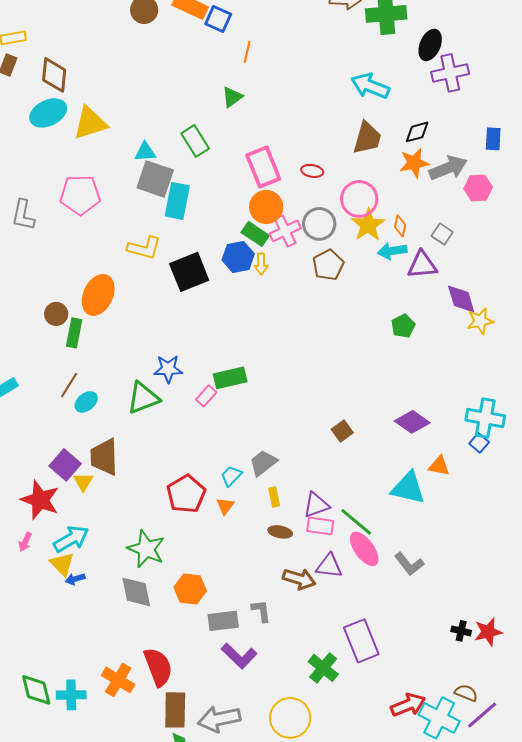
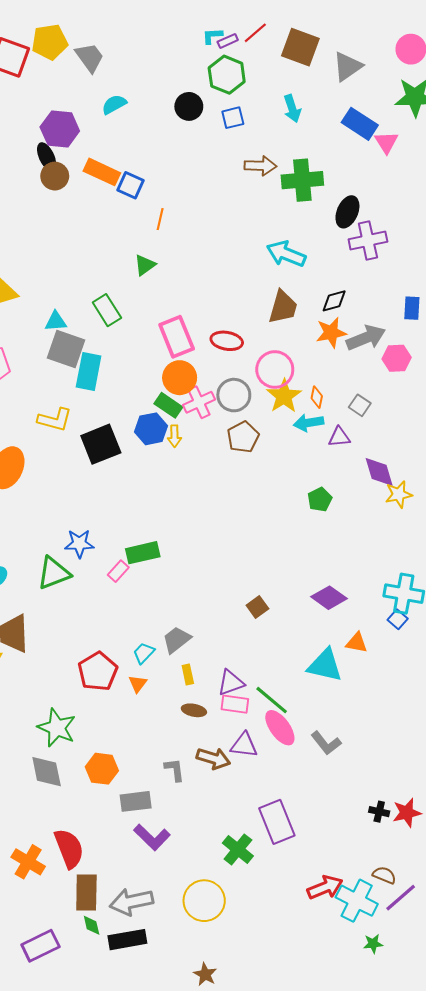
red ellipse: (312, 171) -> (227, 341), size x1.4
purple triangle: (422, 265) -> (339, 437), size x0.7
gray L-shape: (261, 611) -> (174, 770), moved

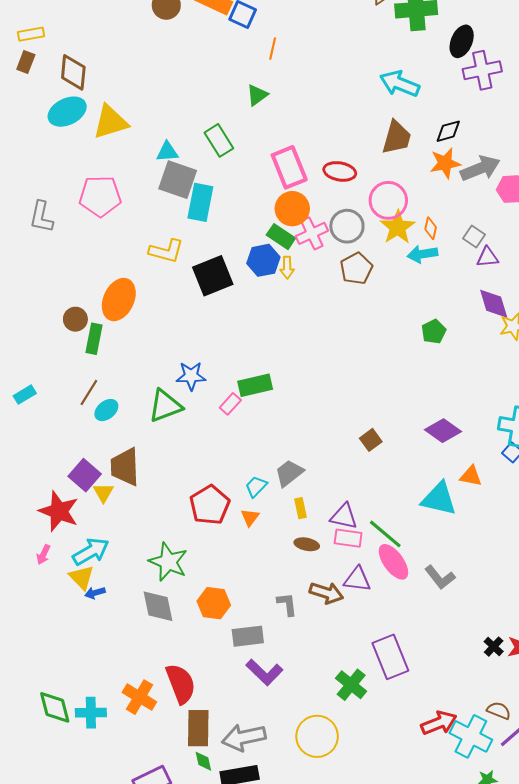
purple triangle: (339, 437) -> (487, 257), moved
purple triangle: (231, 683) -> (344, 516), turned 32
black cross: (379, 812) -> (494, 647), turned 30

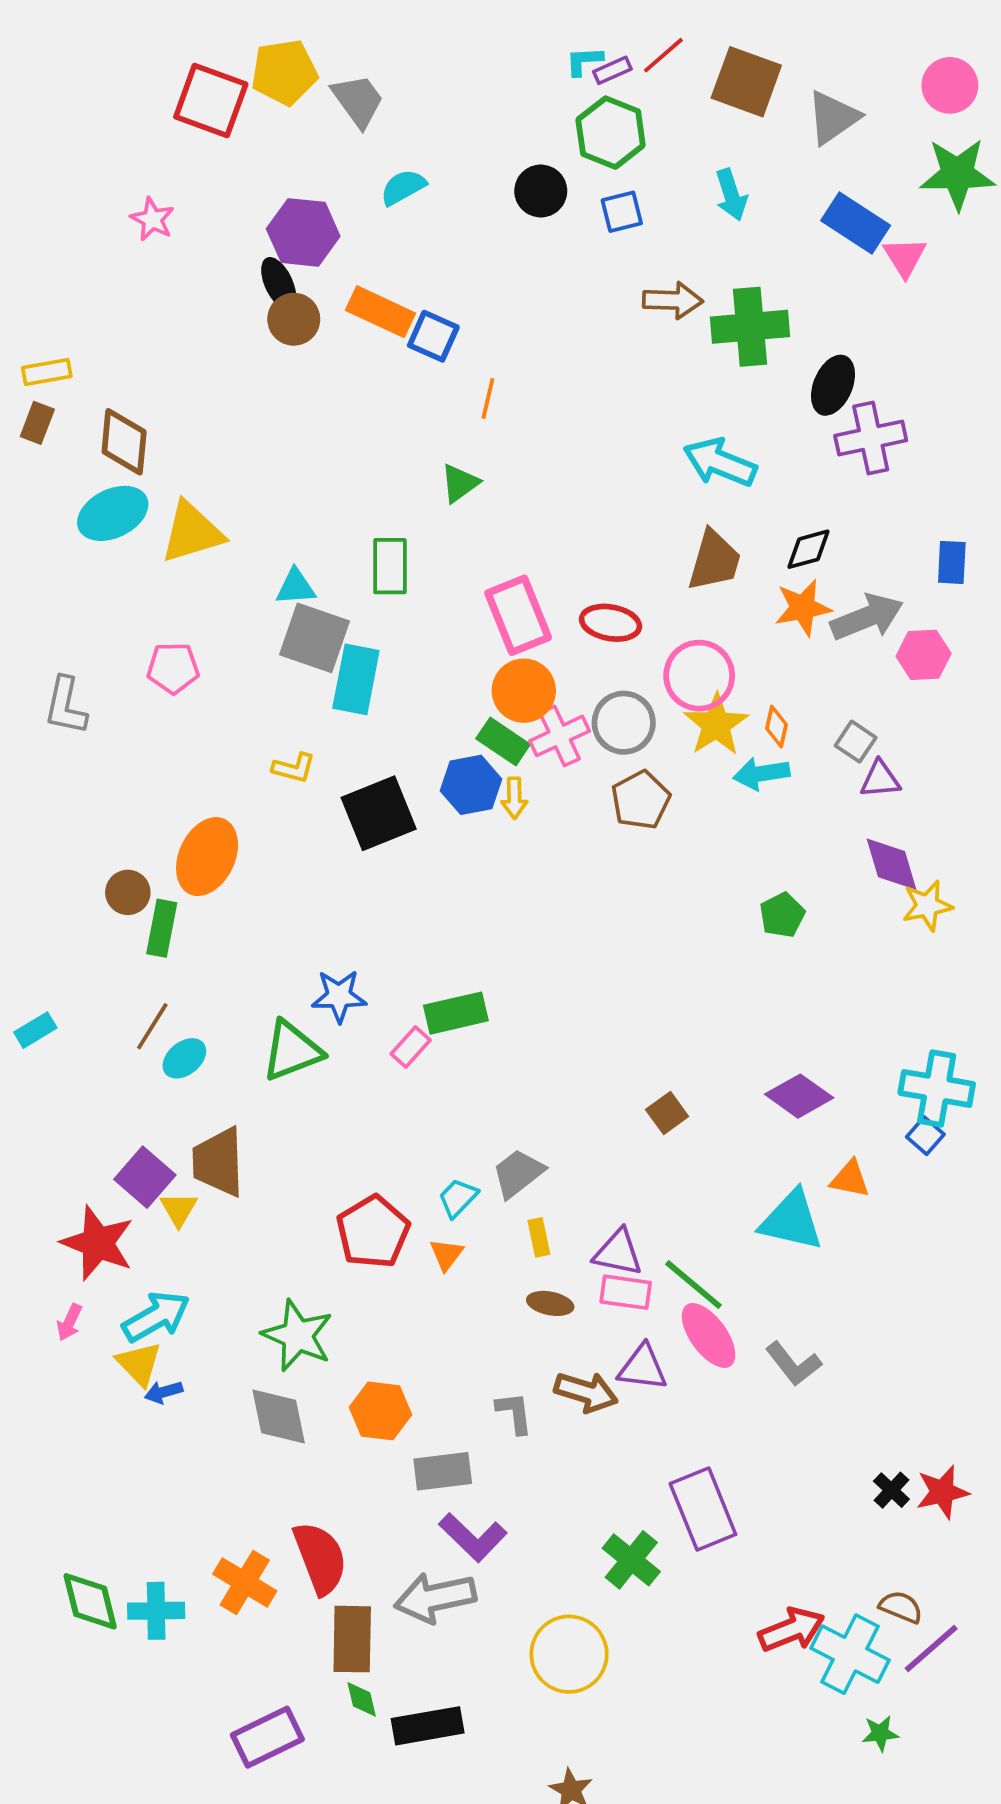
green rectangle: (219, 140) -> (390, 566), turned 32
pink pentagon: (100, 196) -> (173, 668), size x0.7
yellow L-shape: (166, 251) -> (294, 768), size x0.7
gray arrow: (244, 737) -> (435, 1598), moved

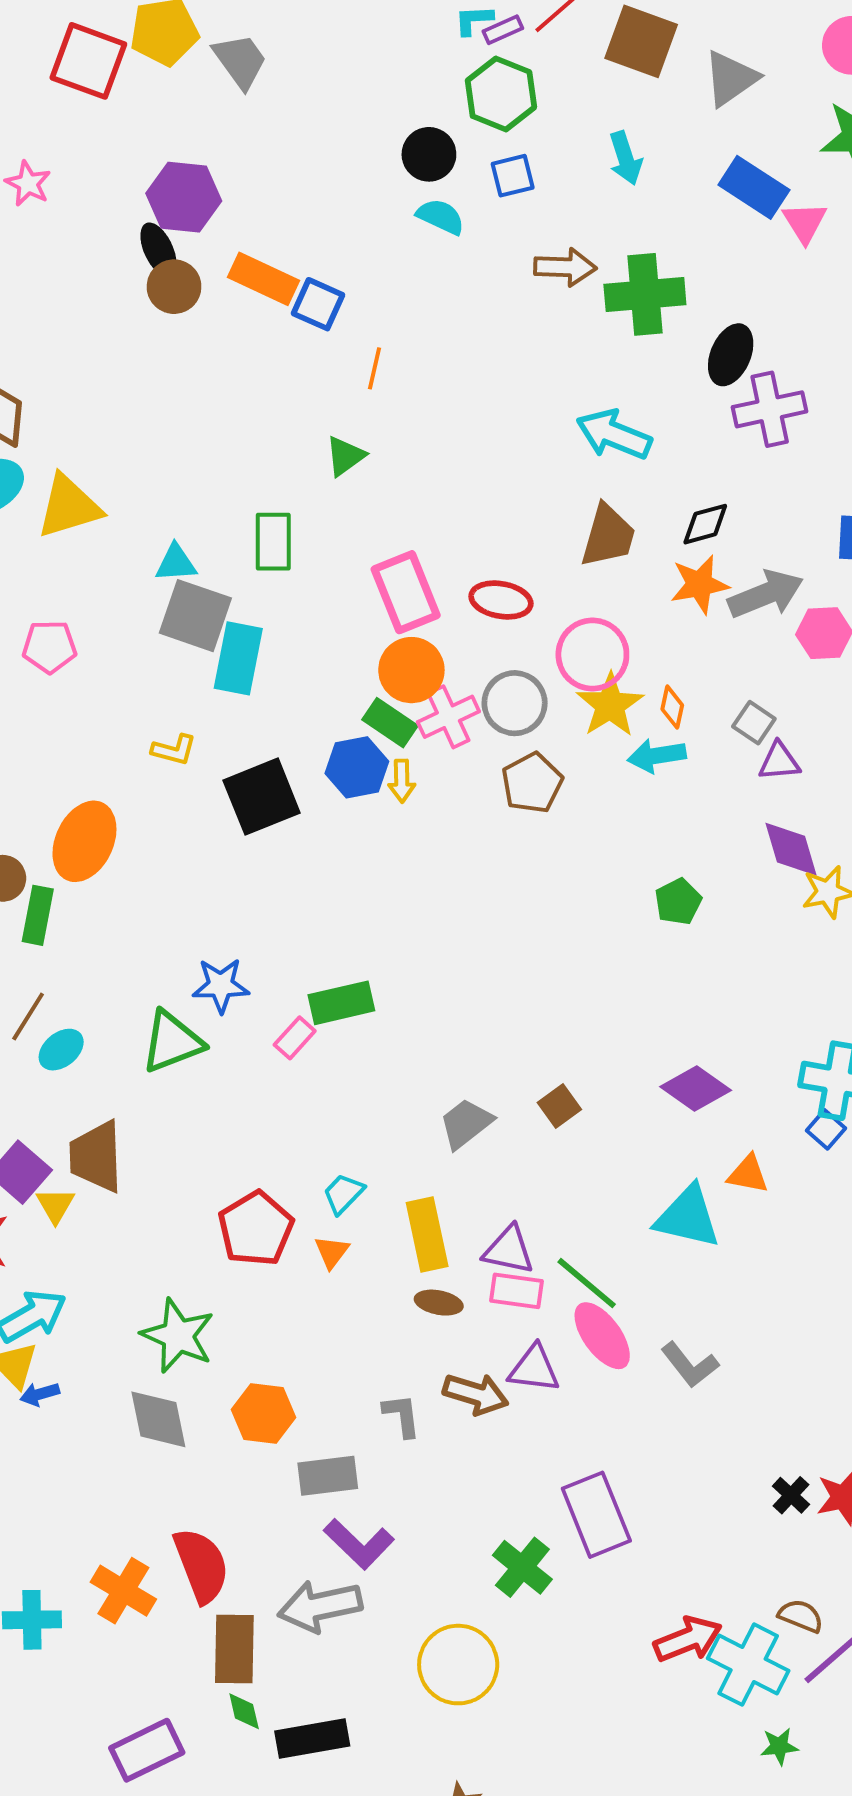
cyan semicircle: (403, 187) -> (441, 217), moved, turned 54
gray trapezoid: (518, 1173) -> (466, 1124), moved
yellow rectangle: (539, 1237) -> (427, 1234), size x1.8

